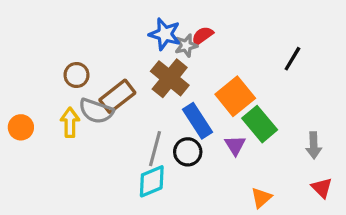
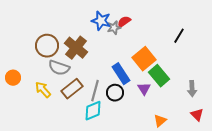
brown circle: (76, 75) -> (47, 46), size x1.5
brown cross: (170, 78) -> (76, 48), moved
brown rectangle: (117, 96) -> (72, 89), moved
yellow arrow: (70, 122) -> (43, 90), moved, turned -42

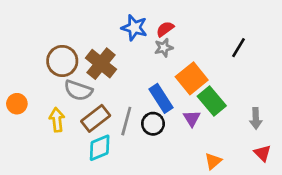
gray star: (114, 28) -> (164, 48), moved
yellow arrow: (43, 90) -> (57, 120), turned 36
cyan diamond: (93, 111) -> (100, 148), moved

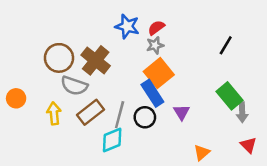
orange square: (192, 78) -> (159, 73), moved
green rectangle: (212, 101) -> (229, 96), moved
cyan diamond: (100, 148) -> (112, 140), moved

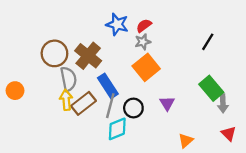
gray semicircle: (74, 86) -> (68, 79), turned -120
blue rectangle: (152, 93) -> (108, 86), moved
yellow arrow: (54, 113) -> (66, 100), moved
cyan diamond: (112, 140) -> (117, 129), moved

